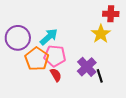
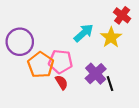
red cross: (111, 14) -> (122, 15), turned 35
cyan arrow: (49, 37) -> (84, 33), moved

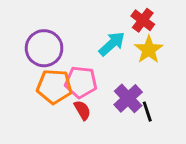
red cross: (122, 15) -> (143, 20), moved
purple circle: (20, 42) -> (44, 48), moved
orange pentagon: (41, 65) -> (54, 87), turned -30

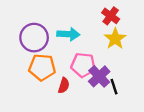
cyan arrow: (112, 44) -> (68, 34), moved, turned 45
pink pentagon: (81, 82) -> (83, 65), moved
red semicircle: (82, 110) -> (64, 86), turned 49

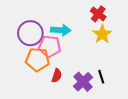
pink pentagon: (83, 65) -> (50, 46), moved
purple cross: (99, 76) -> (83, 82), moved

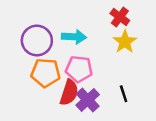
pink pentagon: (50, 46) -> (79, 69), moved
red semicircle: (57, 76) -> (69, 93), size x1.5
purple cross: (83, 82) -> (88, 100), moved

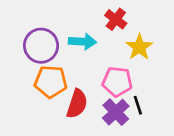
red cross: (120, 17) -> (116, 19), moved
pink pentagon: (79, 69) -> (117, 82), moved
purple cross: (88, 100) -> (116, 112), moved

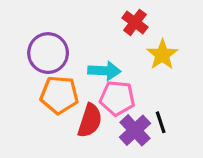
cyan arrow: (83, 42) -> (104, 71), moved
pink pentagon: (117, 82) -> (117, 98), moved

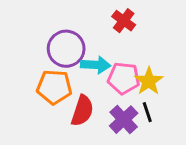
purple circle: (48, 53) -> (66, 49), moved
yellow star: (162, 55) -> (149, 81), moved
pink pentagon: (117, 98) -> (124, 78), moved

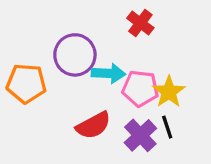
orange pentagon: (54, 87) -> (26, 83), moved
red semicircle: (82, 111) -> (93, 125), turned 44

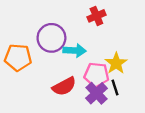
red cross: (140, 23) -> (96, 16), turned 30
pink pentagon: (140, 88) -> (96, 75), moved

